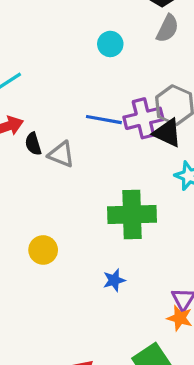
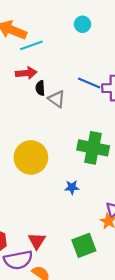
cyan circle: (110, 44) -> (82, 24), moved
yellow circle: (43, 250) -> (31, 157), size x1.8

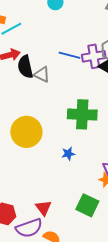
black semicircle: (40, 88) -> (25, 67), size x1.6
green square: (84, 245) -> (87, 205), turned -35

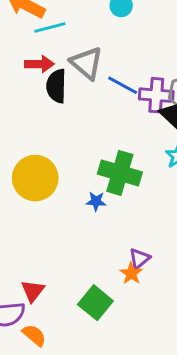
gray triangle: (42, 74) -> (87, 63), moved, size x1.4
blue star: (68, 154) -> (96, 201), moved

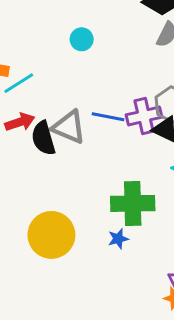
gray triangle: (87, 63) -> (69, 127), moved

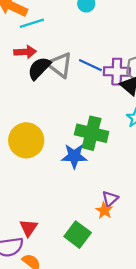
black semicircle: (43, 138) -> (39, 68), turned 45
blue star: (118, 239) -> (74, 156), size x1.6

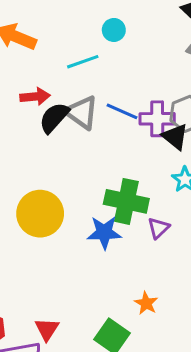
cyan line: (32, 23) -> (83, 62), moved
purple triangle: (110, 199) -> (158, 228), moved

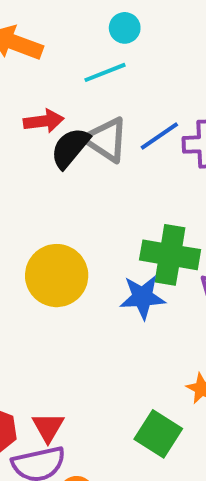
cyan circle: (114, 30) -> (125, 28), moved
blue line: (122, 111) -> (159, 136), turned -56
red triangle: (47, 329) -> (48, 427), moved

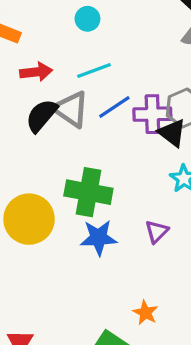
cyan line: (105, 72) -> (94, 71), moved
red arrow: (44, 121) -> (36, 72), moved
green cross: (170, 255) -> (88, 192), moved

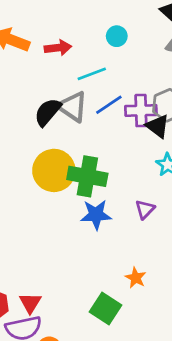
cyan circle: (87, 19) -> (117, 36), moved
red arrow: (36, 72) -> (58, 48), moved
yellow circle: (29, 219) -> (54, 170), moved

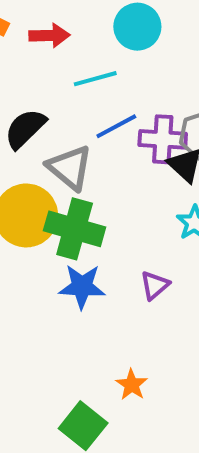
cyan circle: (117, 36) -> (137, 27), size x1.5
gray triangle: (72, 107) -> (70, 168), moved

